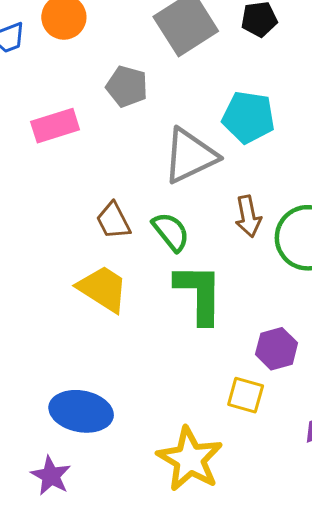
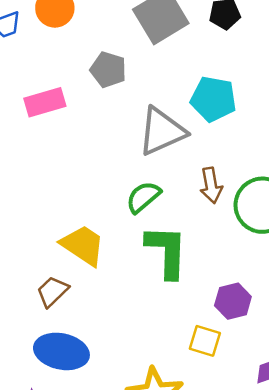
brown trapezoid: (113, 221) -> (52, 292), moved, turned 72
green semicircle: (171, 232) -> (143, 197), turned -93

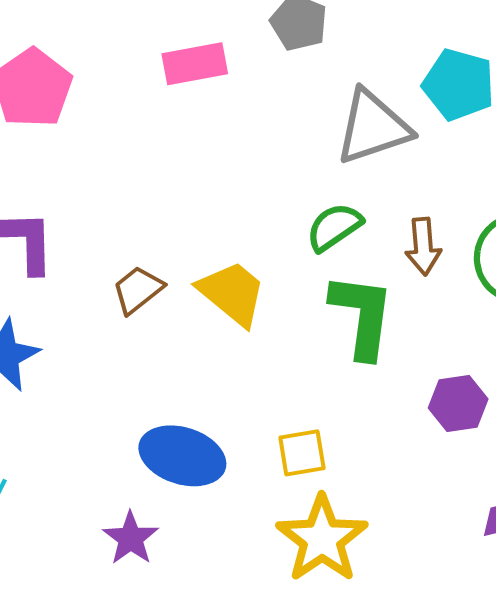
brown arrow: (211, 185) -> (423, 246), moved
brown trapezoid: (52, 292) -> (138, 290), moved
yellow square: (205, 341) -> (302, 453), moved, turned -32

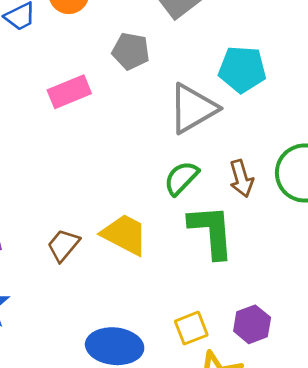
purple hexagon: (458, 403) -> (252, 324), moved

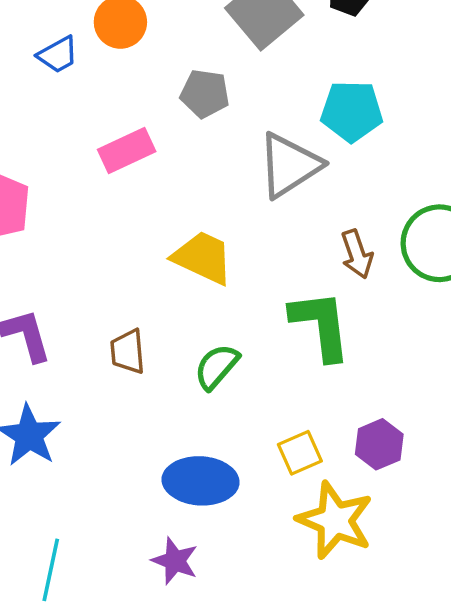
green semicircle: (181, 178) -> (217, 367), moved
yellow trapezoid: (125, 235) -> (203, 258), moved
brown trapezoid: (63, 245) -> (128, 352), turned -42

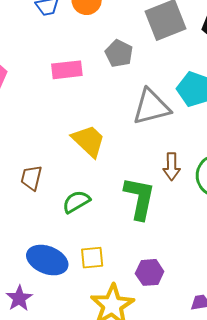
yellow square: (300, 453) -> (92, 258), moved

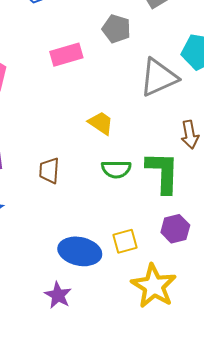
yellow trapezoid: (89, 141) -> (101, 123), size x0.7
green semicircle: (76, 202) -> (116, 169), moved, turned -140
purple hexagon: (150, 272) -> (175, 229), moved

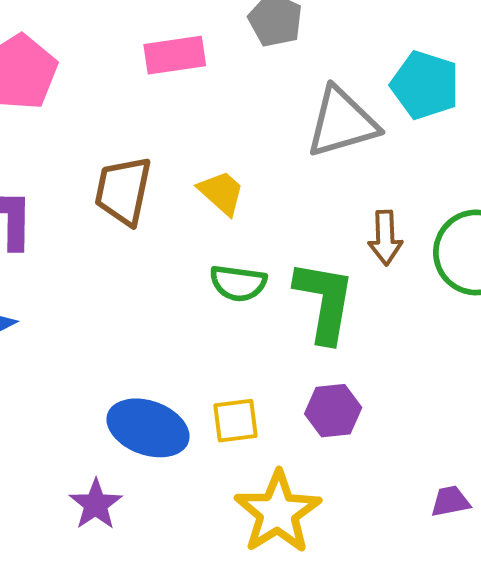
brown trapezoid: (49, 171) -> (123, 191), moved, size x1.4

